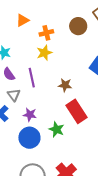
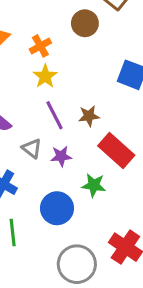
purple line: (32, 78) -> (55, 115), moved
gray triangle: (14, 95) -> (32, 148), moved
purple star: (30, 115) -> (61, 156), moved

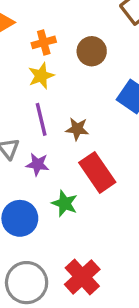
brown circle: (85, 23) -> (92, 51), moved

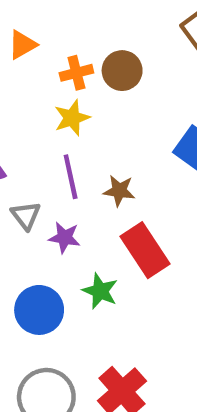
brown circle: (92, 51) -> (122, 71), moved

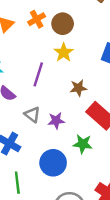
orange cross: (76, 73) -> (37, 19), moved
yellow star: (72, 118) -> (64, 53), moved
purple line: (71, 177) -> (38, 74), moved, turned 45

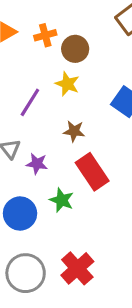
yellow star: (64, 53) -> (67, 84), turned -30

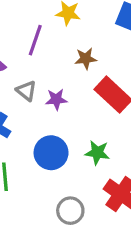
green star: (62, 200) -> (97, 153), moved
gray circle: (26, 273) -> (70, 211), size x0.7

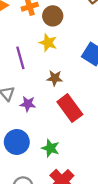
purple line: (35, 40) -> (20, 58), turned -45

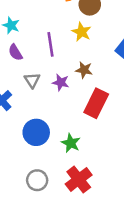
purple star: (28, 104) -> (61, 82), moved
red rectangle: (70, 108) -> (96, 103), turned 56

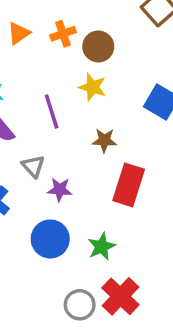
purple star: (61, 82) -> (60, 189), moved
green star: (71, 143) -> (101, 247), turned 30
gray circle: (37, 180) -> (80, 305), moved

